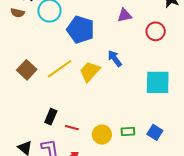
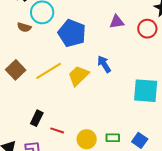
brown semicircle: (18, 13) -> (24, 27), moved
red circle: (156, 31) -> (147, 29), moved

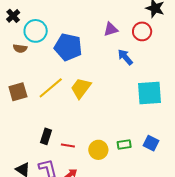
blue arrow: (104, 64) -> (125, 57), moved
brown square: (16, 70) -> (18, 92), turned 36

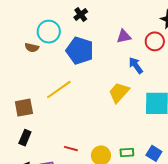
black cross: (13, 16) -> (81, 15), moved
yellow trapezoid: (81, 88) -> (119, 92), moved
brown square: (18, 92) -> (24, 108), moved
black rectangle: (46, 136) -> (25, 138), moved

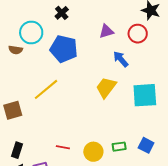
black rectangle: (25, 138) -> (17, 150), moved

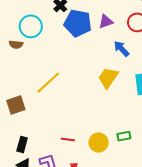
blue pentagon: (64, 49) -> (78, 23), moved

